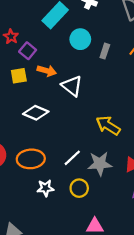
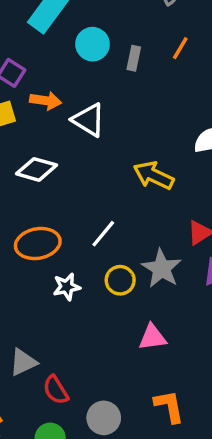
gray star: (100, 164) -> (162, 268), moved, turned -30

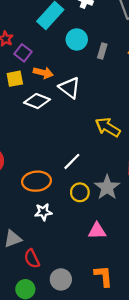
white diamond: (37, 169) -> (37, 101), moved
orange ellipse: (38, 244) -> (36, 181), moved
white star: (67, 287) -> (43, 212), moved

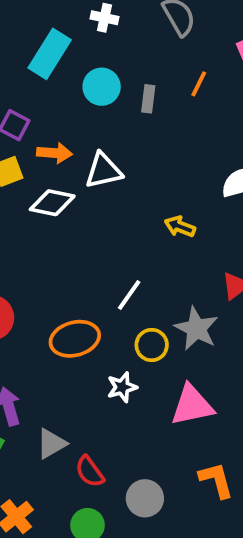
white triangle: (70, 88) -> (103, 171), turned -40
yellow arrow: (108, 127) -> (180, 227), size x0.7
white star: (43, 212) -> (122, 387), moved
pink triangle: (97, 231) -> (192, 405), size x1.4

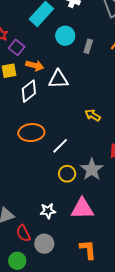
white diamond: (52, 203) -> (29, 91), turned -60
orange ellipse: (75, 339) -> (31, 133), moved
white star: (122, 387) -> (48, 211), moved
gray circle: (145, 498) -> (44, 244), moved

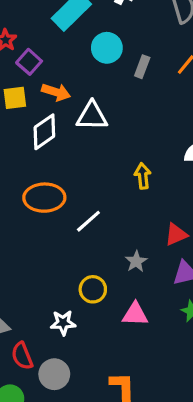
yellow arrow: (93, 115) -> (143, 176), turned 49
gray star: (92, 169) -> (136, 261), size x0.6
yellow circle: (67, 174) -> (93, 289), moved
pink triangle: (82, 209) -> (135, 314), moved, size x0.7

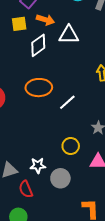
white star: (63, 323) -> (38, 165), moved
gray circle: (54, 374) -> (60, 178), moved

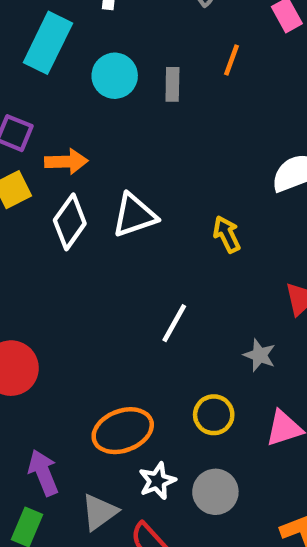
white triangle: (69, 35) -> (134, 215), moved
orange ellipse: (39, 88) -> (123, 431), moved

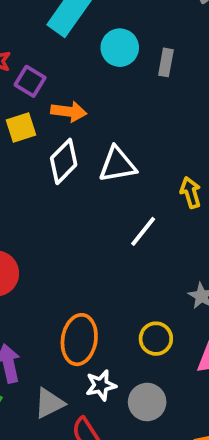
white line: (174, 323) -> (143, 231), moved
orange ellipse: (123, 431) -> (79, 340), turned -69

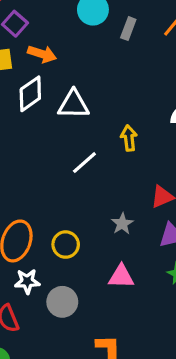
yellow circle: (156, 339) -> (66, 245), moved

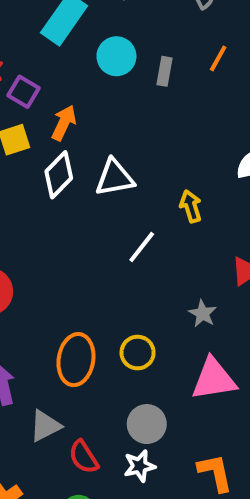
orange arrow: (42, 54) -> (64, 123), turned -72
pink triangle: (121, 277) -> (214, 379), size x1.4
white star: (27, 281) -> (140, 466), moved

